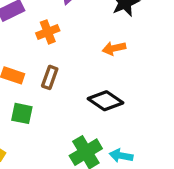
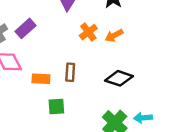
orange cross: (48, 32) -> (88, 32), moved

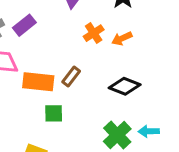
brown rectangle: (70, 72) -> (71, 76), turned 30
orange rectangle: (41, 79) -> (38, 82), size x1.5

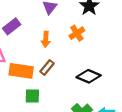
orange cross: (94, 33) -> (77, 33), moved
orange arrow: (122, 38) -> (46, 39), moved, turned -63

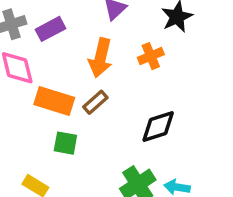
orange arrow: (46, 39) -> (100, 58), size x1.5
black diamond: (89, 76) -> (158, 127), turned -50

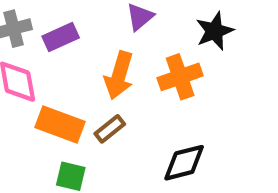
orange cross: (151, 56) -> (180, 77), size x1.4

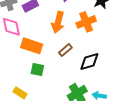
brown rectangle: (110, 129) -> (65, 50), moved

